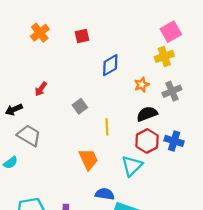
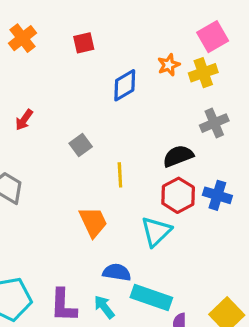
orange star: (142, 85) -> (169, 65), moved

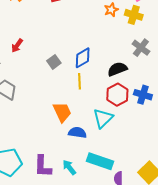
yellow cross: (203, 73) -> (134, 15), turned 36
blue diamond: (125, 85) -> (83, 58), moved
gray cross: (214, 123) -> (141, 48), turned -30
blue semicircle: (117, 272) -> (77, 133), moved

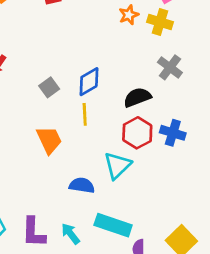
orange trapezoid: (62, 112) -> (49, 140), moved

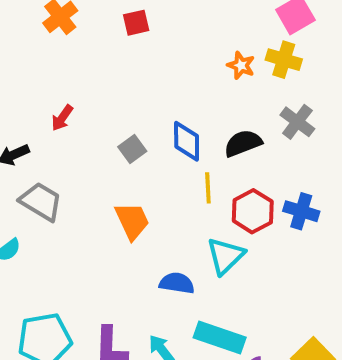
orange star: (129, 15) -> (241, 65), moved, turned -30
blue diamond: (89, 82) -> (187, 141), turned -60
black semicircle: (137, 97) -> (243, 143), moved
yellow line: (85, 114) -> (208, 188), moved

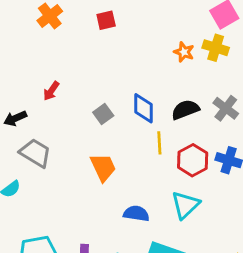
gray cross: (297, 122) -> (226, 108), moved
cyan triangle: (225, 256) -> (185, 205), moved

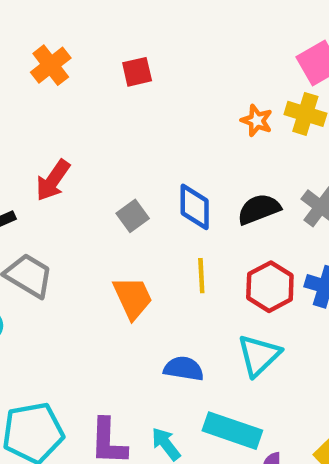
red arrow: (51, 91) -> (53, 180), size x1.4
yellow line: (159, 143) -> (201, 276), moved

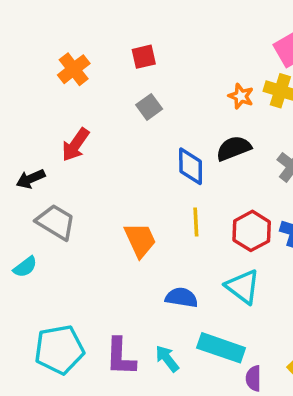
orange cross: (51, 65) -> (74, 69), moved
black semicircle: (259, 209) -> (234, 148), moved
gray square: (133, 216) -> (149, 107), moved
cyan triangle: (259, 355) -> (243, 287), turned -39

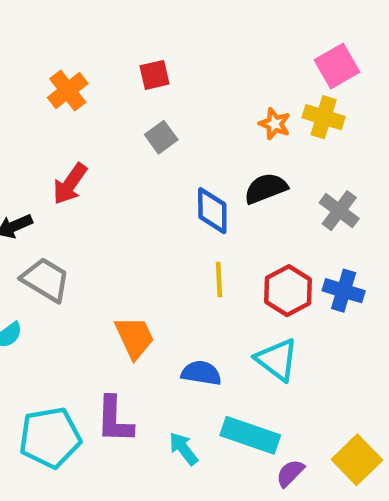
orange trapezoid: (140, 240) -> (135, 337), moved
purple L-shape: (120, 357) -> (114, 420), moved
purple semicircle: (253, 378) -> (290, 473), turned 45

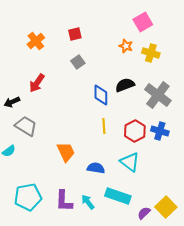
pink square: (337, 66) -> (143, 22), moved
orange star: (275, 124) -> (126, 46), moved
gray cross: (339, 211) -> (158, 95), size x1.5
purple L-shape: (114, 420) -> (64, 201), moved
purple semicircle: (290, 473) -> (144, 213), moved

